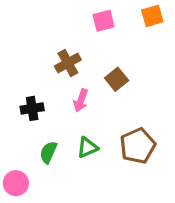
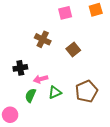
brown cross: (68, 63) -> (43, 39), turned -35
pink arrow: (81, 100) -> (41, 79), moved, turned 56

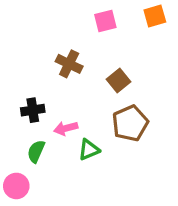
brown pentagon: (86, 91) -> (130, 123), moved
green semicircle: (30, 95) -> (36, 151), moved

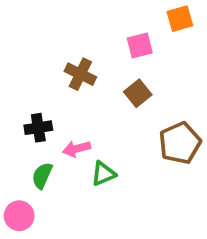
pink square: (105, 21) -> (140, 45), moved
brown pentagon: (130, 123) -> (180, 143), moved

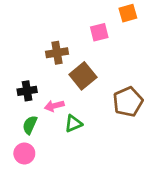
brown cross: (80, 74) -> (57, 53), turned -35
brown square: (138, 93) -> (83, 76), moved, size x1.4
pink circle: (19, 216) -> (24, 153), moved

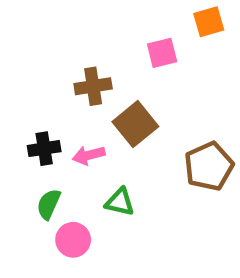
pink arrow: (54, 106) -> (89, 155), moved
green triangle: (73, 124) -> (120, 202), turned 36
pink circle: (24, 153) -> (73, 240), moved

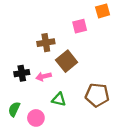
brown pentagon: (209, 166) -> (97, 95), moved, turned 30
green semicircle: (49, 204) -> (14, 109), moved

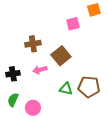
brown cross: (46, 43) -> (33, 44), moved
black cross: (22, 73) -> (13, 74), moved
green triangle: (59, 99) -> (66, 89), moved

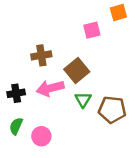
pink arrow: (40, 70) -> (50, 88), size x1.5
green triangle: (66, 89) -> (83, 100), moved, turned 48

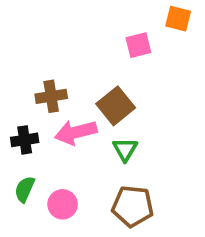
orange square: (118, 12) -> (178, 19), turned 30
brown cross: (41, 55) -> (51, 96), moved
brown pentagon: (112, 110) -> (133, 206), moved

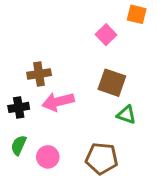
pink square: (138, 45) -> (106, 35), turned -30
brown square: (116, 106) -> (112, 83), moved, turned -32
green triangle: (125, 149) -> (126, 115), moved, turned -42

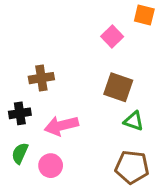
pink arrow: (58, 102) -> (61, 126), moved
brown pentagon: (102, 158) -> (132, 167), moved

